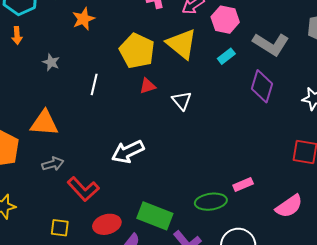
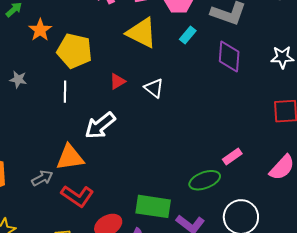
yellow pentagon: (137, 51) -> (75, 51), moved
orange triangle: (44, 123) -> (70, 157), moved
white arrow: (128, 152) -> (100, 125), moved

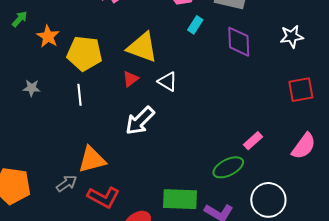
yellow triangle: (142, 33) -> (142, 47), moved
white arrow: (100, 125) -> (140, 121), moved

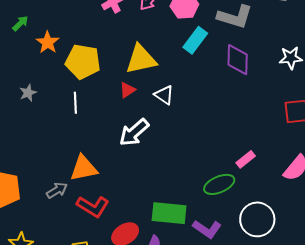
cyan rectangle: (195, 25) -> (195, 40), size x1.5
yellow triangle: (142, 47) -> (141, 59), turned -36
gray star: (32, 88) -> (28, 93), turned -30

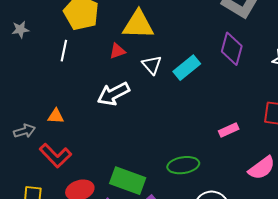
cyan rectangle: (195, 40) -> (187, 68), moved
pink rectangle: (246, 159) -> (229, 130), moved
orange triangle: (84, 168) -> (56, 116), size x0.6

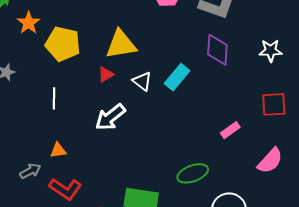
white line: (64, 51) -> (54, 98), moved

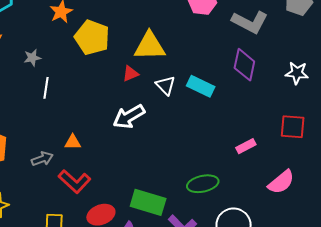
cyan rectangle: (177, 77) -> (201, 86), turned 68
white line: (54, 98) -> (46, 88), moved

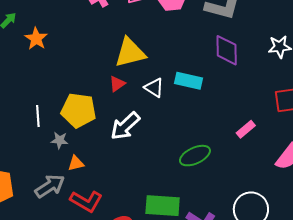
yellow pentagon: (92, 37) -> (79, 110), moved
gray star: (32, 58) -> (60, 140), moved, turned 30
gray arrow: (42, 159) -> (50, 186), size x1.4
green ellipse: (203, 184) -> (195, 156), moved

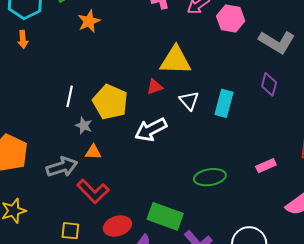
purple diamond: (227, 50) -> (269, 84), size x0.7
cyan rectangle: (188, 81) -> (224, 103), turned 76

